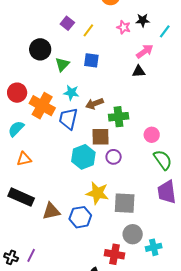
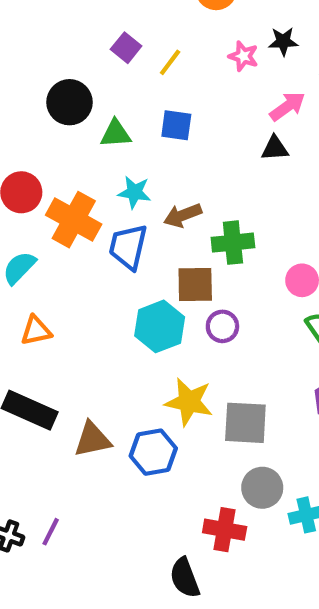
green triangle: (62, 64) -> (116, 134), turned 42

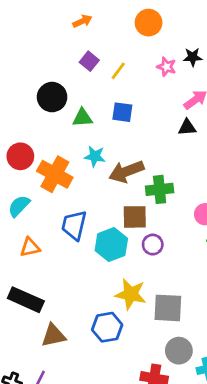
brown arrow: (183, 215) -> (126, 171), size x1.4
blue trapezoid: (128, 247) -> (74, 225), moved
brown triangle: (93, 440) -> (53, 336), moved

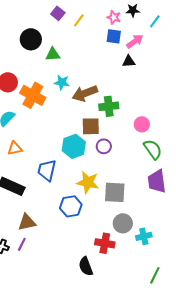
blue square: (122, 112) -> (114, 36), moved
blue trapezoid: (74, 225) -> (47, 170), moved
brown triangle: (53, 336) -> (27, 222), moved

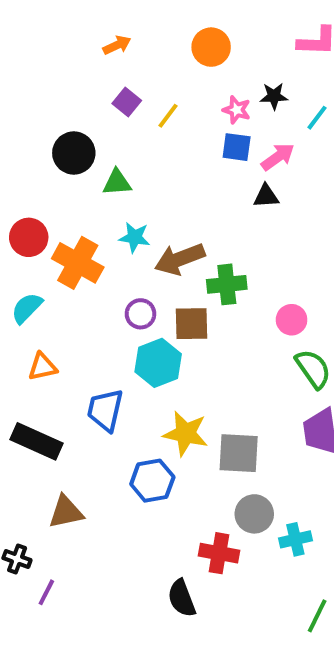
purple circle: (104, 146) -> (141, 314), moved
purple line: (22, 244) -> (46, 592), moved

